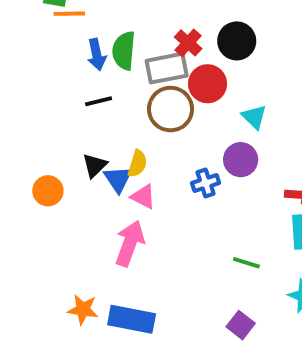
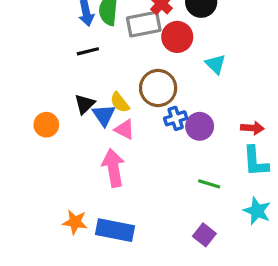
brown circle: (171, 109) -> (158, 88), moved
purple circle: (241, 160) -> (200, 126), moved
yellow semicircle: (137, 164) -> (120, 102), turned 125
pink arrow: (130, 243) -> (113, 168), turned -30

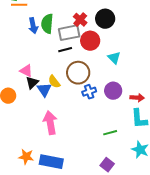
black line: (88, 51) -> (65, 50), moved
purple circle: (200, 126) -> (113, 91), moved
pink triangle: (125, 130) -> (26, 71), moved
green line: (209, 184) -> (110, 133), turned -32

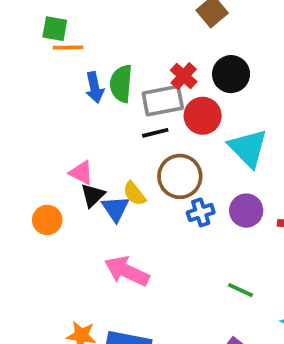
cyan triangle: (114, 58) -> (248, 148), size x1.6
pink arrow: (50, 123) -> (127, 271), turned -55
green line: (110, 133) -> (240, 290), turned 40

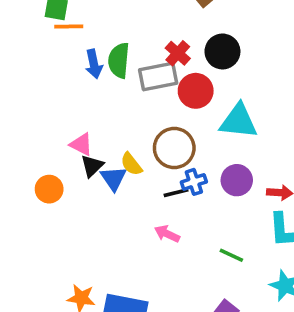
black line: (155, 133) -> (176, 193), moved
cyan triangle: (248, 148) -> (239, 121), turned -39
pink arrow: (127, 271) -> (167, 234), moved, size x0.6

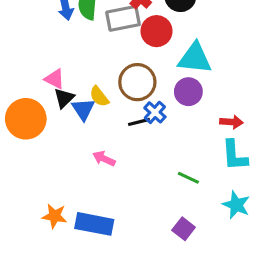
purple circle: (237, 180) -> (188, 92), moved
blue cross: (194, 182) -> (155, 112), turned -30
orange circle: (49, 189) -> (26, 119), size x1.6
pink arrow: (167, 234) -> (104, 159), moved

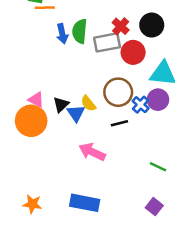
pink triangle: (54, 79) -> (36, 100), moved
blue cross: (155, 112) -> (141, 105), moved
pink arrow: (104, 159) -> (92, 152), size x1.5
orange star: (54, 216) -> (32, 204), moved

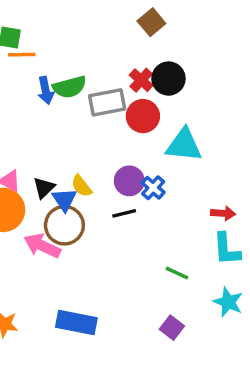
red cross: (121, 26) -> (141, 80), moved
green semicircle: (80, 31) -> (70, 87), turned -110
brown circle: (118, 92) -> (64, 225), moved
purple circle: (158, 100) -> (129, 181), moved
pink arrow: (92, 152) -> (42, 246), moved

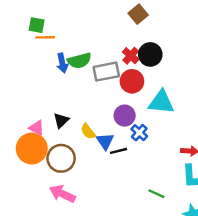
purple circle: (129, 181) -> (125, 116), moved
black triangle: (44, 188) -> (61, 120), moved
blue triangle: (64, 200) -> (105, 141), moved
brown circle: (64, 225) -> (61, 158), moved
pink arrow: (42, 246) -> (62, 194), moved

